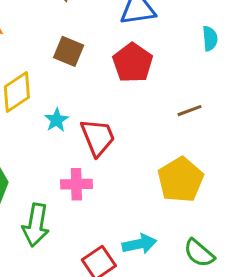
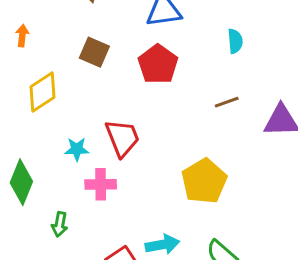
brown line: (190, 111) -> (227, 102), moved
cyan star: (56, 120) -> (77, 149), moved, turned 30
green arrow: (36, 225) -> (60, 224), size x0.6

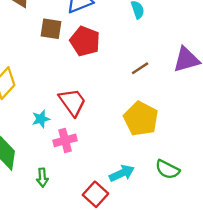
brown square: (94, 52) -> (51, 29), moved
brown line: (227, 102) -> (140, 68), moved

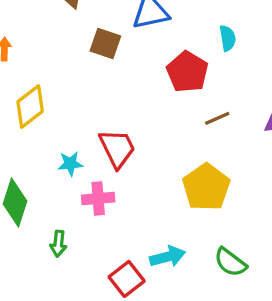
red pentagon: (85, 41) -> (187, 72), moved

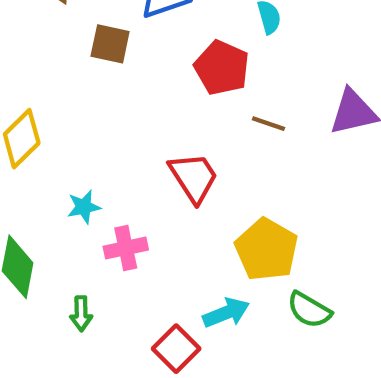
brown line: (217, 118) -> (269, 124), turned 50
red trapezoid: (117, 148) -> (194, 177), moved
yellow pentagon: (206, 187) -> (267, 250), moved

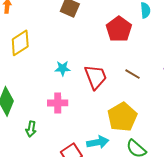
brown line: (269, 124) -> (133, 74), moved
cyan star: (84, 207) -> (63, 68), moved

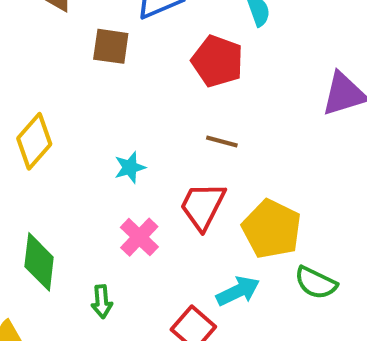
brown line: (133, 74) -> (222, 141), moved
red trapezoid: (96, 77) -> (203, 206), moved, turned -116
pink cross: (58, 103) -> (139, 237), turned -30

